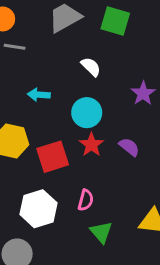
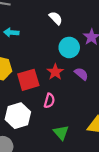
cyan arrow: (39, 95) -> (11, 33), moved
cyan circle: (87, 113) -> (69, 47), moved
pink semicircle: (86, 200) -> (49, 101), moved

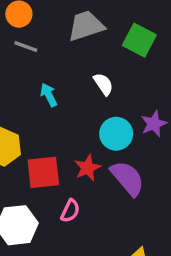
cyan arrow: (11, 33) -> (49, 95), moved, turned 48
purple semicircle: (81, 74) -> (128, 178), size x1.6

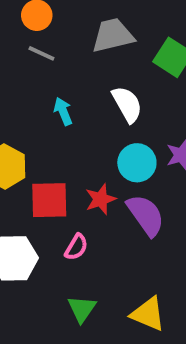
white semicircle: (103, 84) -> (127, 104), size x1.4

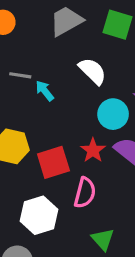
gray line: (41, 53) -> (20, 75), moved
pink semicircle: (76, 247) -> (85, 193), size x1.4

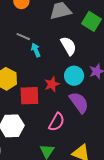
red star: (93, 150) -> (52, 84), moved
pink semicircle: (85, 193) -> (57, 122), moved

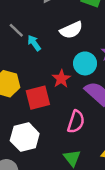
gray line: (23, 37) -> (16, 30), turned 32
white semicircle: (68, 46) -> (71, 30), turned 108

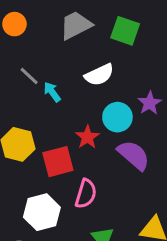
pink semicircle: (76, 122) -> (86, 194), moved

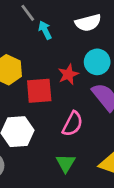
pink semicircle: (86, 194) -> (73, 124), moved

